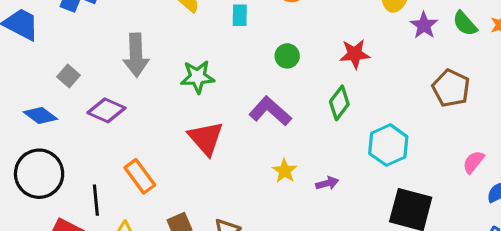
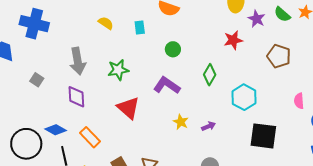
red star: (355, 54) -> (233, 40), moved
purple diamond: (106, 110) -> (76, 97), moved, turned 70
blue diamond: (40, 115) -> (56, 130), moved
pink semicircle: (473, 162) -> (299, 101), turned -35

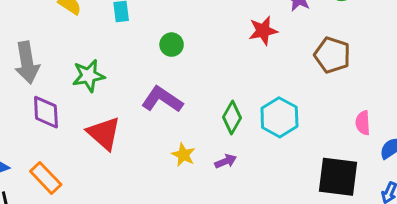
green diamond: (210, 75) -> (232, 118), moved
purple diamond: (76, 97) -> (46, 112), moved
black square: (263, 136) -> (338, 177), moved

